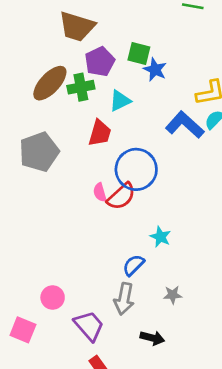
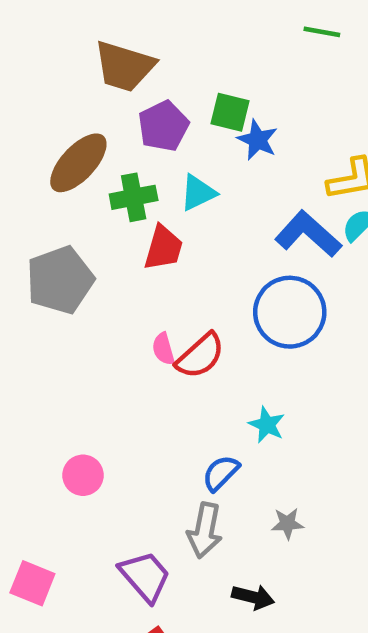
green cross: (81, 87) -> (134, 197), moved
blue circle: (136, 169) -> (290, 312), moved
pink circle: (53, 297) -> (83, 475), moved

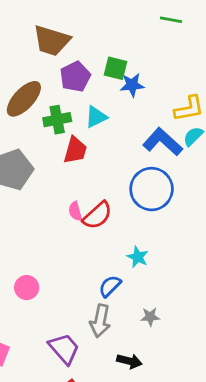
blue star: (258, 140) -> (132, 85), turned -30

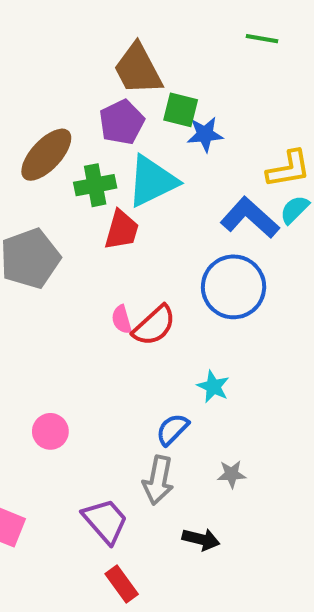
brown trapezoid: (52, 41) -> (138, 69), moved, turned 45
cyan triangle: (96, 117) -> (152, 181), size x1.6

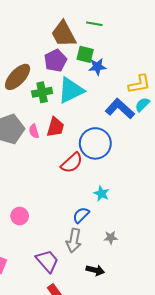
green line: (262, 39) -> (94, 24), moved
red trapezoid: (122, 230) -> (55, 127), moved
blue circle: (234, 287) -> (95, 143), moved
pink semicircle: (122, 319) -> (34, 131), moved

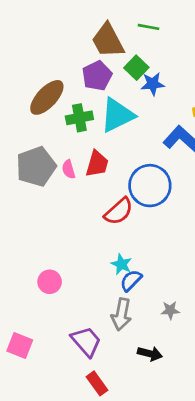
green square: (85, 54) -> (136, 68), turned 30
cyan star: (101, 194) -> (121, 264), moved

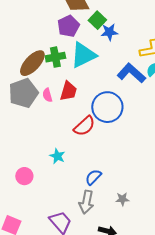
brown ellipse: (47, 97) -> (32, 63), moved
cyan star: (121, 264) -> (57, 156), moved
pink circle: (50, 282) -> (24, 176), moved

